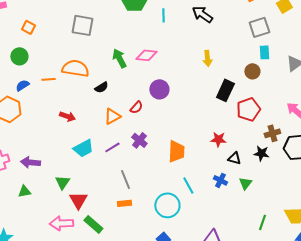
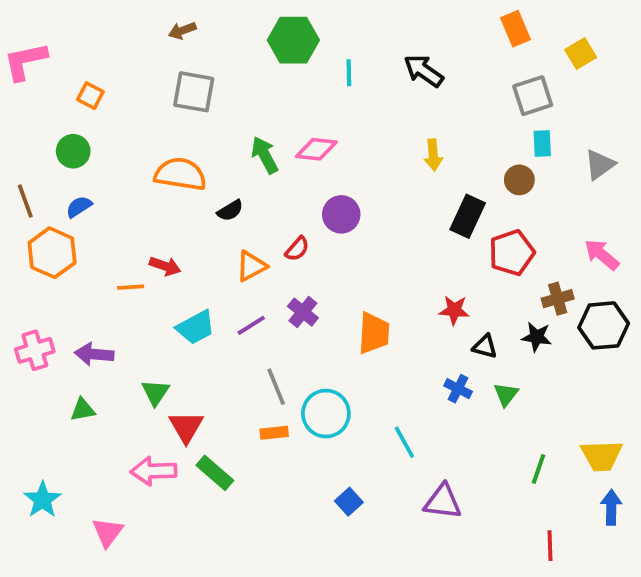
orange line: (48, 79) -> (131, 287), moved
cyan line: (188, 185) -> (404, 442), moved
cyan circle: (167, 205) -> (326, 414), moved

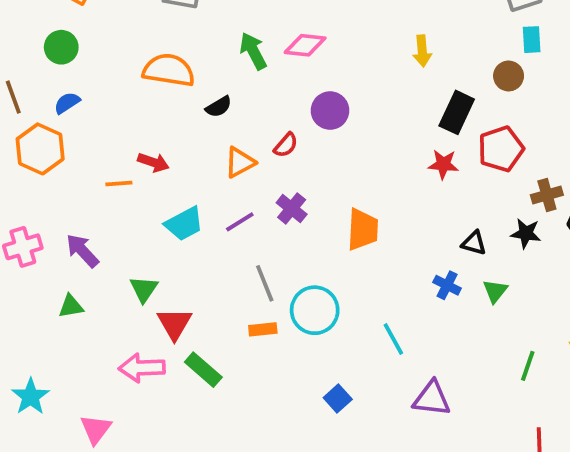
red star: (454, 310) -> (443, 164), moved
purple arrow: (94, 354) -> (82, 251), turned 42

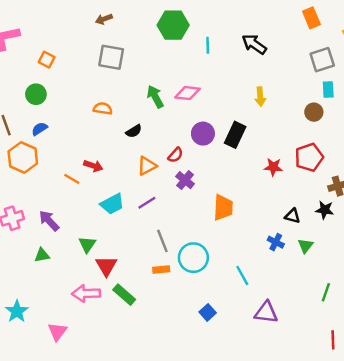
orange semicircle: (169, 70) -> (103, 109), size x0.6
black rectangle: (457, 112) -> (235, 135), moved
orange line: (119, 183) -> (72, 179), turned 35
purple cross: (292, 208) -> (185, 180), moved

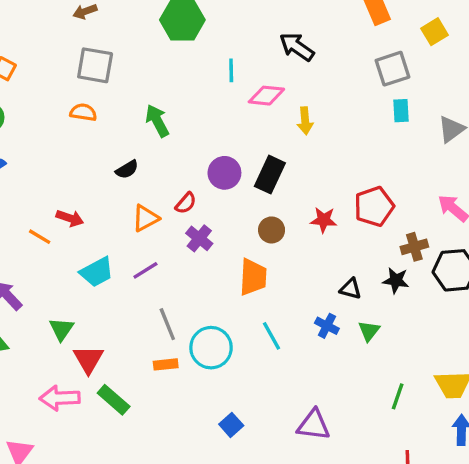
cyan line: (208, 45) -> (231, 70), moved
pink diamond: (187, 93) -> (266, 96), moved
orange semicircle: (103, 109) -> (83, 112), moved
brown circle: (314, 112) -> (272, 230), moved
cyan line: (242, 276) -> (272, 336), moved

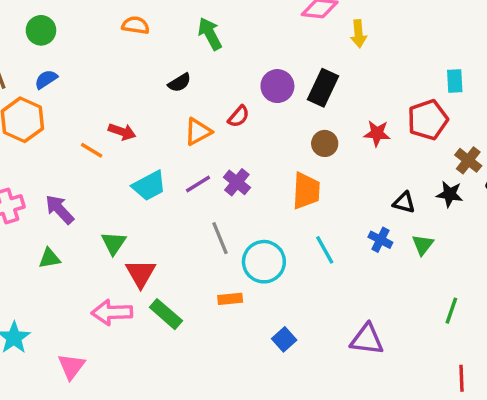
cyan rectangle: (401, 111) -> (455, 81), moved
purple cross: (199, 238) -> (237, 182), moved
brown cross: (414, 247) -> (468, 160), turned -36
orange rectangle: (166, 364) -> (230, 299), moved

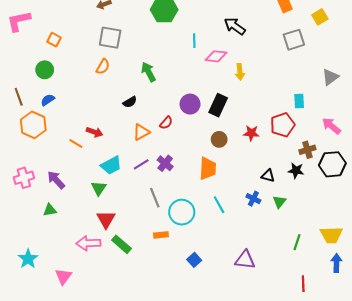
orange semicircle: (136, 25) -> (103, 67), turned 112
brown cross: (468, 160) -> (307, 150), turned 35
green triangle: (114, 243) -> (99, 188), moved

